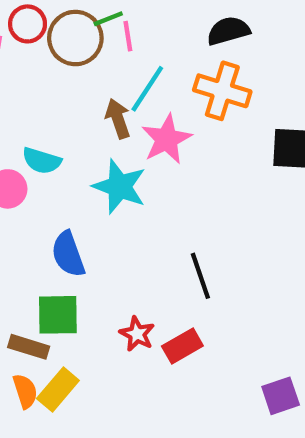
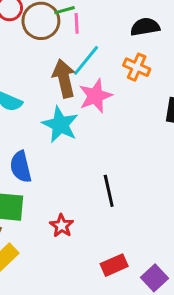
orange cross: (222, 91) -> (137, 67), size x0.7
brown arrow: (118, 119) -> (64, 79), size x1.4
red rectangle: (182, 346) -> (114, 265), moved
purple square: (281, 396) -> (154, 278), turned -30

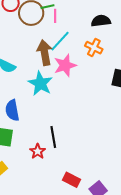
black line: (109, 191) -> (53, 137), moved
red rectangle: (114, 265) -> (71, 180), turned 48

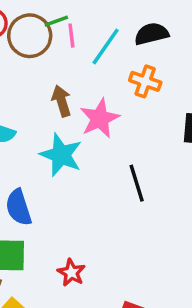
cyan line: (60, 41) -> (106, 47), moved
brown arrow: (45, 53) -> (62, 101), size x0.7
black line: (53, 137) -> (137, 183), moved

